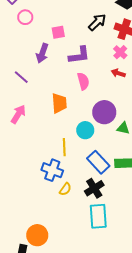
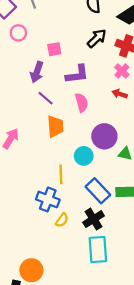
purple line: (21, 77) -> (46, 98), moved

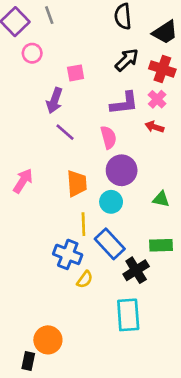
purple L-shape: (77, 74) -> (124, 103), moved
orange trapezoid: (55, 127) -> (77, 183), moved
purple circle: (104, 136) -> (122, 170), moved
blue rectangle: (98, 191) -> (110, 244), moved
black cross: (94, 219) -> (136, 270), moved

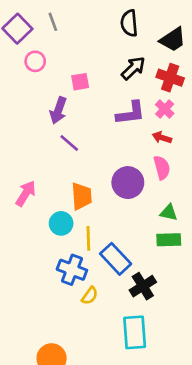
pink semicircle: (108, 137) -> (162, 168), moved
cyan circle: (111, 202) -> (61, 223), moved
green rectangle: (161, 245) -> (169, 240), moved

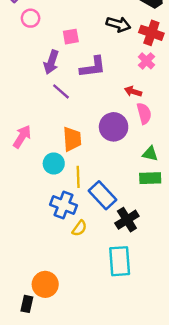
black arrow: (133, 68) -> (118, 24), turned 60
purple L-shape: (131, 113) -> (93, 67), moved
red arrow: (162, 138) -> (133, 91), moved

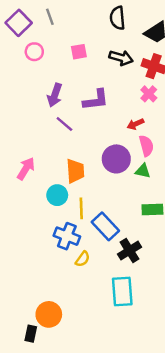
pink square: (71, 37) -> (79, 52), moved
red arrow: (133, 91) -> (136, 124), turned -42
green triangle: (150, 154) -> (143, 171), moved

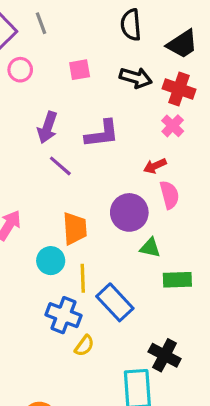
green triangle: (143, 171) -> (150, 248), moved
black cross: (130, 251) -> (165, 355), moved, turned -30

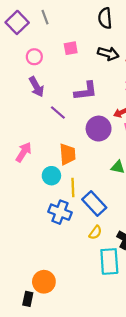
pink circle: (20, 70) -> (34, 57), moved
purple arrow: (47, 127) -> (36, 87), moved, turned -48
purple circle: (129, 212) -> (99, 129), moved
yellow semicircle: (84, 346) -> (95, 232), moved

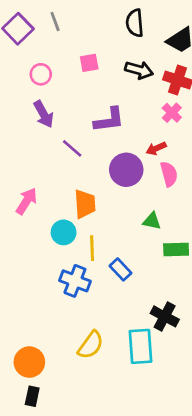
blue rectangle: (94, 204) -> (121, 269), size x0.7
yellow semicircle: (95, 232) -> (91, 345), moved, size x1.5
orange circle: (44, 282) -> (29, 362), moved

